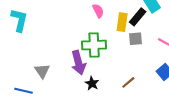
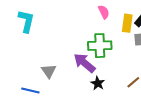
purple arrow: (78, 63) -> (84, 63), turned 145

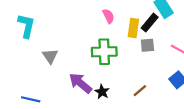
purple arrow: (84, 63) -> (80, 83), moved
gray triangle: (49, 71) -> (50, 56), moved

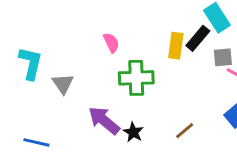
pink semicircle: (109, 16) -> (111, 43), moved
cyan L-shape: (26, 26) -> (31, 63), moved
gray square: (147, 45) -> (223, 57), moved

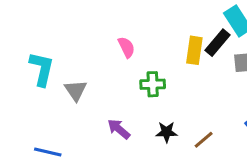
green cross: (136, 78) -> (153, 84), size x0.7
purple arrow: (104, 120) -> (119, 129), size x0.7
black star: (133, 132) -> (167, 132), moved, turned -30

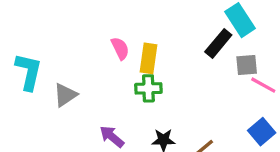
yellow rectangle: (194, 50) -> (148, 58), moved
gray triangle: (76, 90) -> (65, 95), turned 30

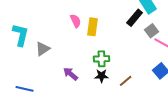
gray square: (247, 65) -> (152, 31), turned -32
green cross: (148, 88) -> (102, 59), moved

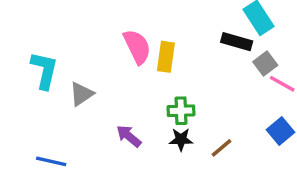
black rectangle: (135, 18) -> (237, 42), turned 66
pink semicircle: (76, 21) -> (137, 47), size x1.5

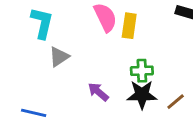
cyan L-shape: (44, 70) -> (42, 23), moved
black star: (181, 139) -> (142, 95), size x1.5

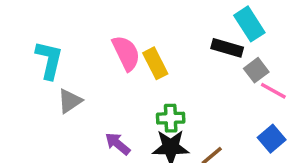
yellow rectangle: (129, 26) -> (155, 63), turned -35

